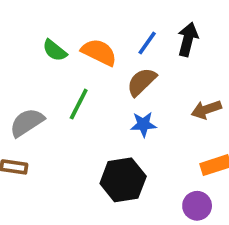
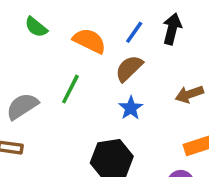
green semicircle: (55, 50) -> (36, 27), moved
blue star: (143, 124) -> (131, 108), turned -30

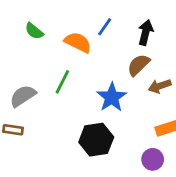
blue line: (134, 32) -> (105, 27), moved
brown semicircle: (129, 68) -> (139, 65), moved
blue star: (131, 108) -> (112, 97), size x1.5

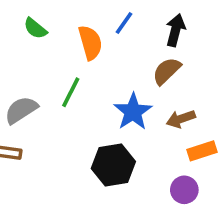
orange semicircle: (78, 42) -> (90, 43), turned 48
brown arrow: (160, 86) -> (181, 119), moved

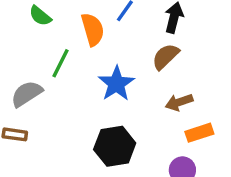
green line: (71, 92) -> (60, 63), moved
blue star: (133, 112) -> (116, 84), moved

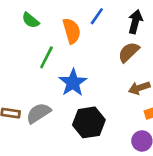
blue star: (116, 84) -> (73, 83), moved
gray semicircle: (27, 94) -> (38, 113), moved

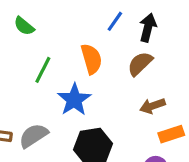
blue line: (97, 16) -> (115, 21), moved
orange semicircle: (72, 31) -> (91, 59), moved

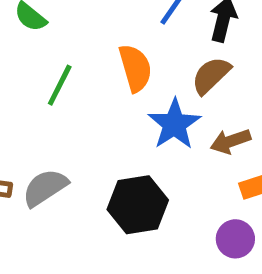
blue star: (74, 100) -> (174, 124), moved

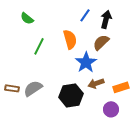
brown arrow: (231, 141) -> (96, 83), moved

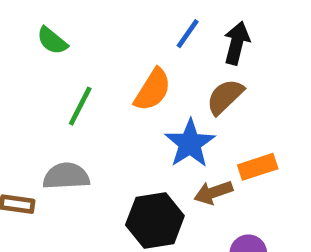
orange semicircle: (70, 39) -> (153, 90), turned 48
orange rectangle: (121, 87) -> (258, 167), moved
gray semicircle: (33, 88) -> (66, 176), moved, turned 30

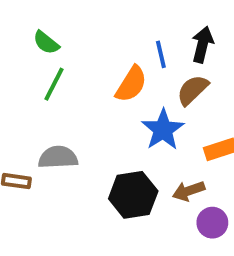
blue line: (188, 34) -> (161, 54), moved, turned -48
green line: (80, 106) -> (54, 84), moved
brown arrow: (213, 192) -> (189, 191), moved

